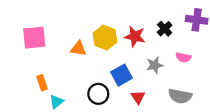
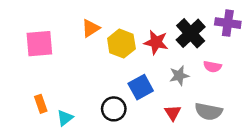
black cross: (165, 29) -> (191, 33), size x1.6
orange triangle: (78, 49) -> (91, 28), moved, turned -42
orange rectangle: (42, 83) -> (41, 104), moved
red triangle: (138, 97) -> (173, 113), moved

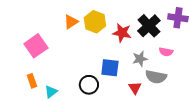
pink square: (39, 44) -> (36, 46), moved, turned -30
yellow hexagon: (121, 44) -> (95, 22), moved
blue square: (141, 87) -> (110, 68), turned 36
gray semicircle: (209, 111) -> (156, 77), moved

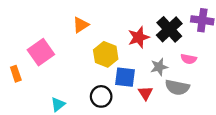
yellow hexagon: (95, 22) -> (106, 54), moved
red star: (122, 33) -> (139, 37), turned -30
orange rectangle: (32, 81) -> (16, 74), moved
red triangle: (135, 88) -> (145, 93), moved

